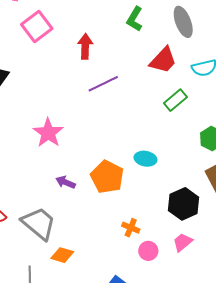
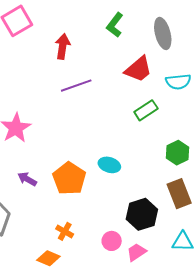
orange cross: (131, 228) -> (65, 231), moved
pink circle: (148, 251) -> (112, 241), moved
orange diamond: (62, 255) -> (48, 258), moved

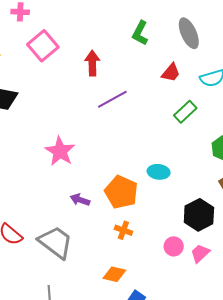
red trapezoid: (138, 69) -> (171, 73), size x0.7
orange cross: (65, 231) -> (123, 230), moved

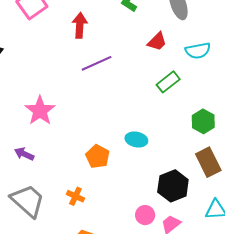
orange pentagon: (121, 192) -> (98, 156), size x0.7
purple arrow: (80, 200) -> (24, 154), moved
orange cross: (123, 230) -> (75, 196), moved

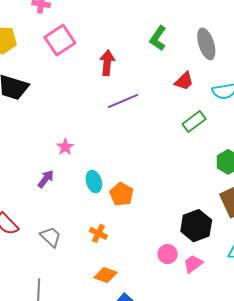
pink star: (40, 111) -> (65, 147), size x0.6
cyan ellipse: (136, 139) -> (94, 182), moved, turned 60
purple arrow: (24, 154) -> (46, 179), moved, turned 102
gray trapezoid: (28, 201) -> (51, 237), size x0.6

